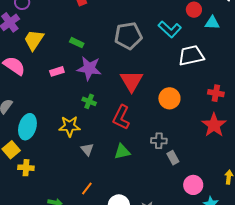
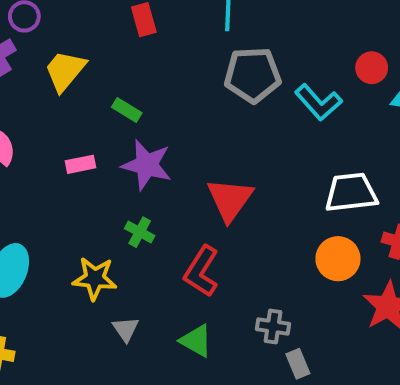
gray pentagon: (128, 36) -> (253, 75), moved
yellow trapezoid: (34, 40) -> (65, 71), moved
white trapezoid: (191, 56) -> (351, 193), moved
orange circle: (169, 98) -> (338, 259), moved
green triangle: (122, 152) -> (196, 341), turned 36

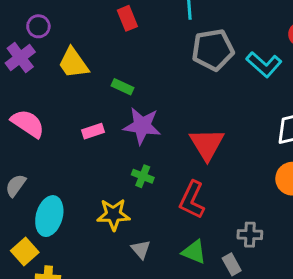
yellow trapezoid: (65, 71) -> (73, 63), turned -68
gray rectangle: (298, 364) -> (232, 264), moved

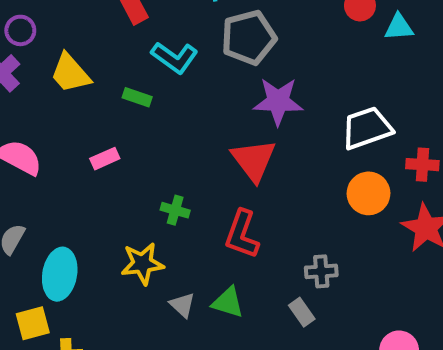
cyan L-shape: (264, 64) -> (174, 58), moved
purple star: (142, 126) -> (278, 101), moved
yellow square: (25, 252) -> (33, 323), turned 32
green triangle: (194, 252) -> (228, 302), moved

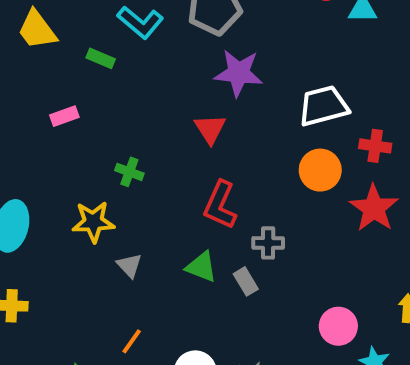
red triangle: (254, 160) -> (210, 129), size x0.7
red L-shape: (242, 234) -> (220, 205), moved
green triangle: (228, 302) -> (201, 267), moved

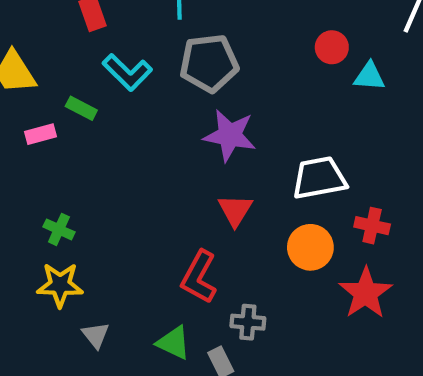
pink rectangle: (64, 116) -> (41, 134), moved
red triangle: (210, 129) -> (235, 210), moved
green cross: (129, 172) -> (59, 229), moved

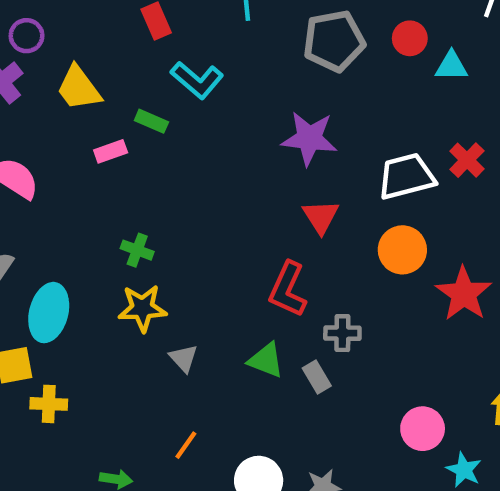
gray pentagon: (209, 63) -> (334, 41), moved
red cross: (372, 226) -> (467, 160), moved, turned 36

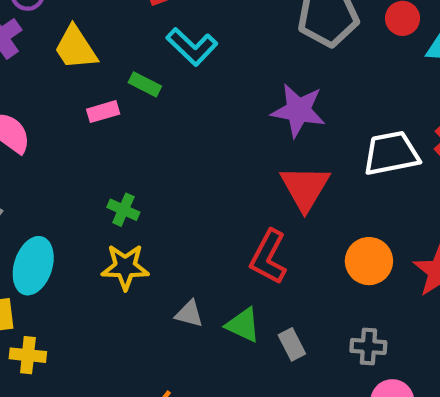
red triangle: (321, 217) -> (305, 188), size x1.4
orange circle: (402, 250) -> (369, 261), moved
gray cross: (342, 333) -> (368, 346), moved
gray triangle: (184, 358) -> (189, 314), moved, turned -36

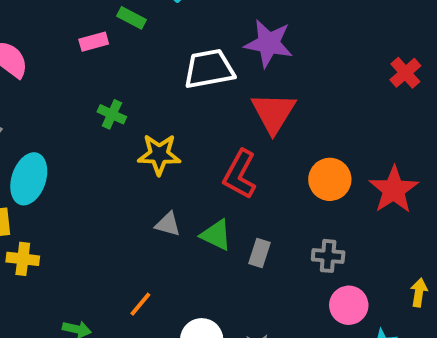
white trapezoid: (391, 153) -> (209, 69), moved
green cross: (123, 210) -> (112, 114), moved
yellow star: (125, 267) -> (159, 154), moved
gray rectangle: (292, 344) -> (260, 253), turned 44

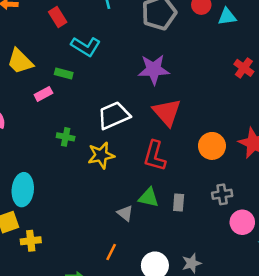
white trapezoid: (209, 69) -> (114, 115), moved
gray triangle: (168, 224) -> (125, 213), moved, turned 36

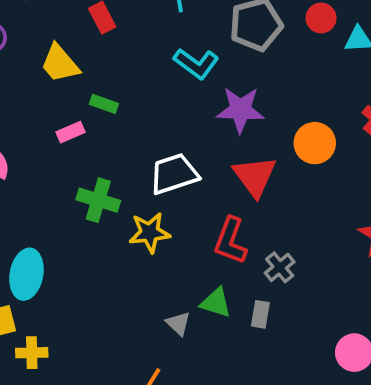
cyan L-shape: (86, 46) -> (196, 64), moved
yellow trapezoid: (20, 61) -> (60, 63), moved
green cross: (66, 137) -> (98, 200), size x1.5
orange circle: (212, 146) -> (315, 143), moved
gray cross: (222, 194) -> (280, 267), moved, turned -36

